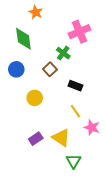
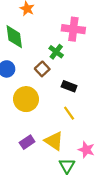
pink cross: (80, 32) -> (73, 29), turned 30
yellow circle: (35, 98) -> (26, 99), size x1.5
pink star: (92, 127) -> (86, 150), moved

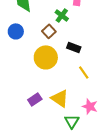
yellow circle: (26, 99) -> (46, 57), moved
yellow line: (69, 113) -> (84, 72), moved

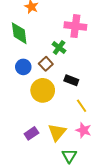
blue circle: (16, 31) -> (23, 67), moved
yellow triangle: (60, 98) -> (57, 132), turned 36
pink star: (90, 106) -> (84, 130), moved

